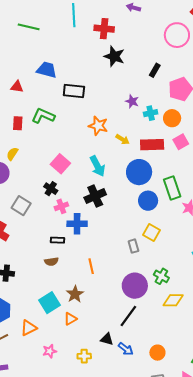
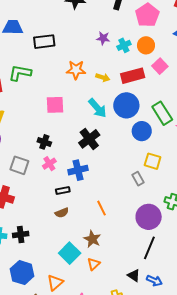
pink square: (60, 164) -> (55, 105), moved, turned -30
cyan arrow: (97, 166) -> (97, 108), moved
pink cross: (61, 206) -> (49, 164), moved
black triangle: (107, 339) -> (134, 275), turned 32

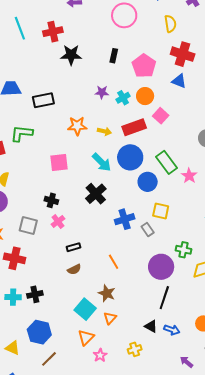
blue cross: (78, 170) -> (125, 219), moved
orange triangle: (55, 283) -> (86, 337), moved

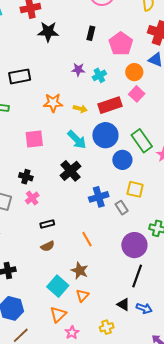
orange circle: (145, 96) -> (134, 72), moved

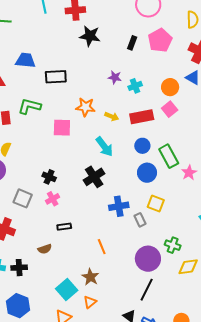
pink pentagon: (121, 44) -> (160, 40), moved
blue circle: (105, 135) -> (142, 146), moved, size x0.6
pink square: (34, 139) -> (62, 128), moved
brown semicircle: (48, 246) -> (45, 249), moved

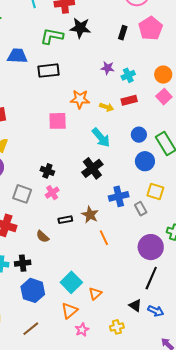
green L-shape: (29, 106) -> (52, 36), moved
red rectangle: (142, 117) -> (129, 100), moved, size x0.7
brown semicircle: (45, 249) -> (43, 236), moved, turned 64
brown star: (90, 277) -> (90, 215), moved
blue hexagon: (18, 306) -> (33, 290), moved

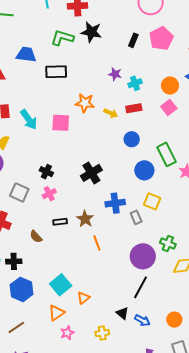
blue circle: (139, 135) -> (132, 139), moved
cyan arrow: (101, 138) -> (29, 120), moved

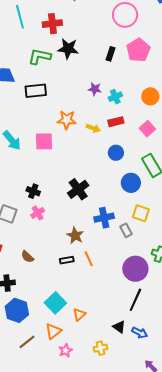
pink square: (169, 108) -> (147, 129), moved
black rectangle: (60, 222) -> (67, 260), moved
brown line: (16, 327) -> (27, 342), moved

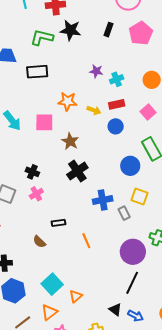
black rectangle: (111, 54) -> (109, 30), moved
blue circle: (116, 153) -> (116, 126), moved
brown star: (75, 236) -> (70, 141), moved
brown semicircle: (27, 257) -> (39, 242), moved
black rectangle: (67, 260) -> (59, 223), moved

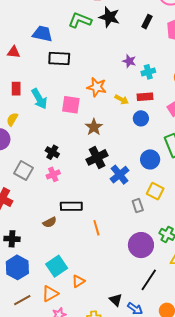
black rectangle: (37, 72) -> (59, 58), moved
blue cross: (103, 200) -> (120, 175), moved, turned -36
black rectangle: (59, 223) -> (71, 206), size x1.5
brown semicircle: (39, 242) -> (50, 222), turned -80
black line: (132, 283) -> (149, 280), moved

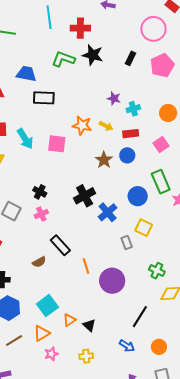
yellow arrow: (122, 100) -> (106, 126), moved
brown star: (94, 127) -> (104, 160), moved
black rectangle: (71, 206) -> (60, 245), turned 50
purple circle: (141, 245) -> (112, 281), moved
black triangle: (116, 300) -> (89, 325), moved

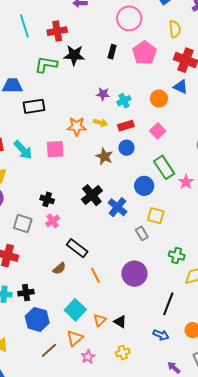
orange line: (86, 266) -> (95, 275), moved

